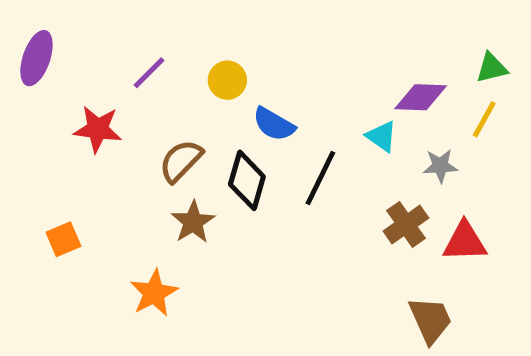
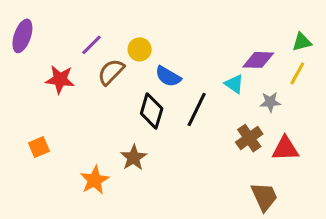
brown semicircle: (181, 161) -> (111, 72), moved
brown star: (193, 222) -> (134, 158), moved

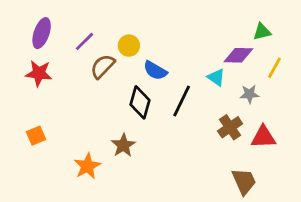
purple ellipse: (22, 36) -> (42, 33), moved
green triangle: (302, 42) -> (262, 32), moved
red star: (60, 79) -> (39, 73), moved

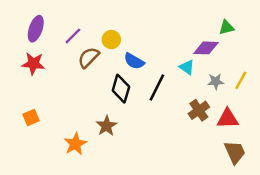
yellow line: (274, 68) -> (241, 80), moved
brown trapezoid: (244, 181) -> (235, 152), moved

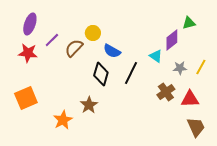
purple line: (73, 36) -> (52, 40), moved
purple diamond: (206, 48) -> (172, 40), turned -40
orange square: (31, 117) -> (26, 98), size x1.6

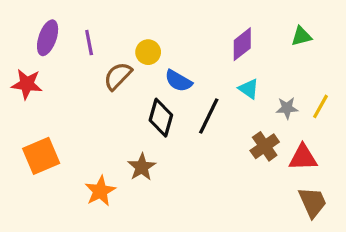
purple line: (52, 40) -> (89, 43), moved, turned -56
purple diamond: (172, 40) -> (242, 44), moved
red star: (28, 53) -> (27, 84), moved

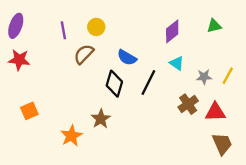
purple ellipse: (48, 38) -> (16, 26), moved
yellow circle: (148, 52) -> (96, 27), moved
orange square: (41, 156) -> (29, 111), size x0.7

